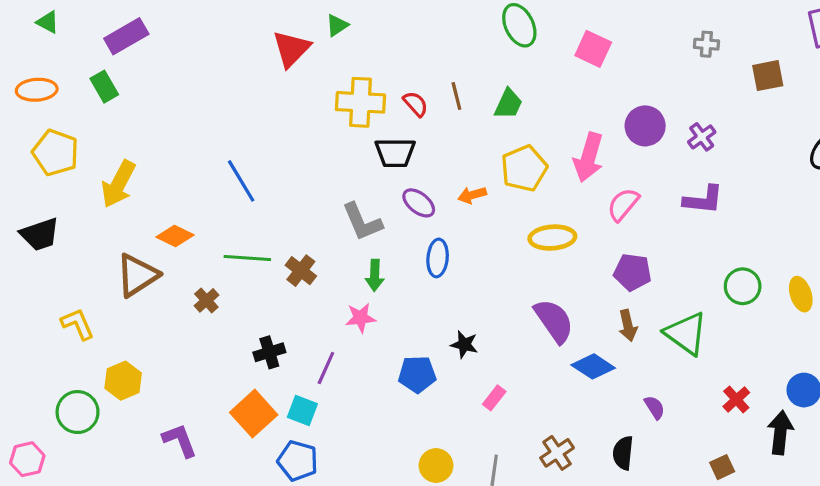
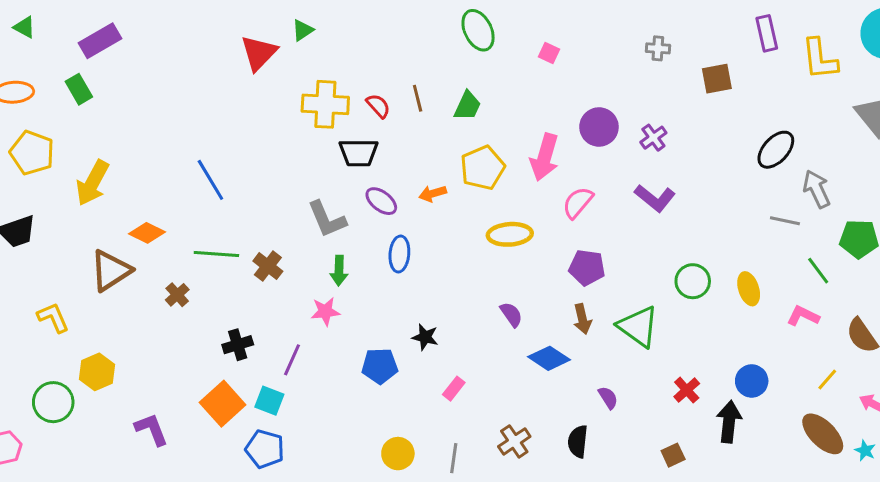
pink square: (593, 49) -> (549, 53), size x0.6
purple L-shape: (703, 200) -> (655, 198), turned 33
purple semicircle: (554, 321) -> (511, 314), size x0.6

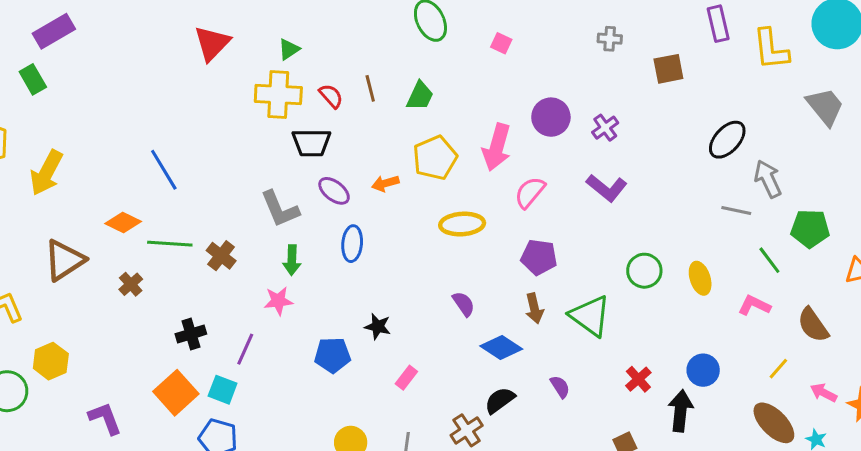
green triangle: (303, 30) -> (289, 49), moved
orange diamond: (147, 233) -> (123, 223), moved
black semicircle: (578, 441) -> (500, 400), moved, turned 48

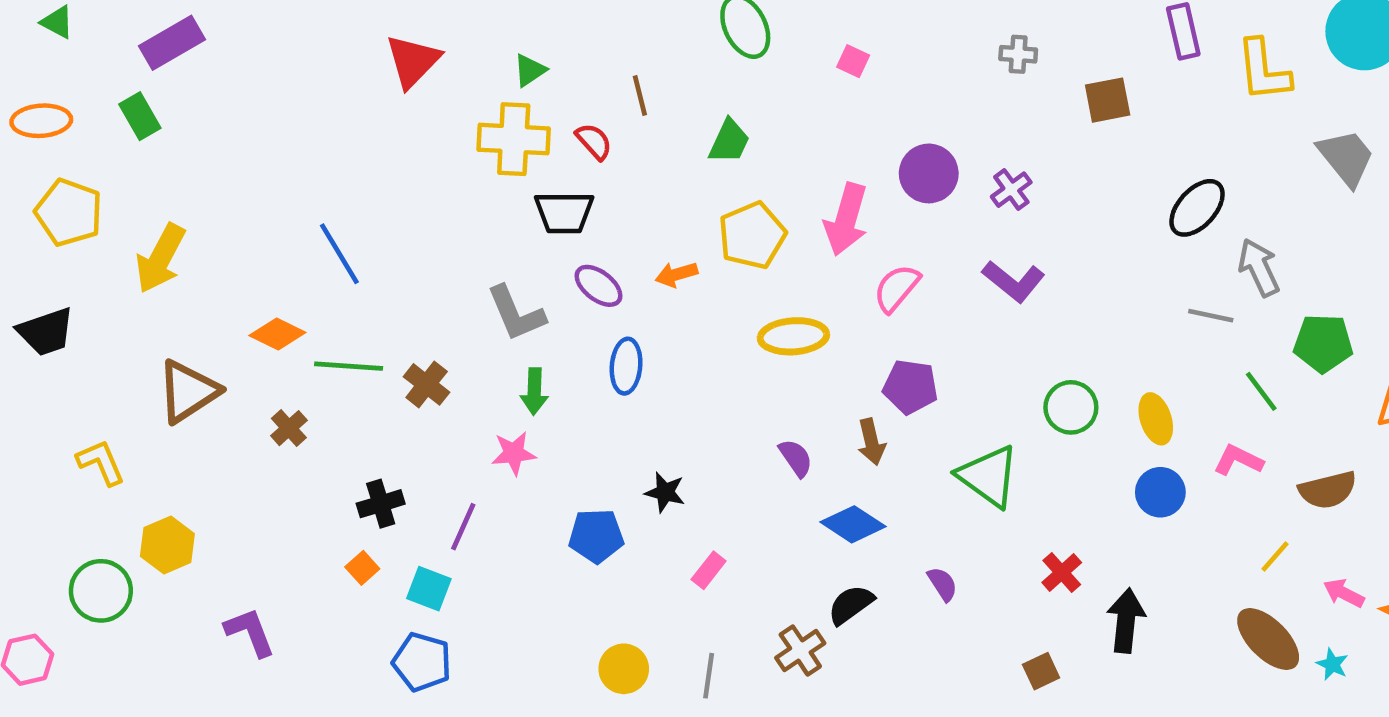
brown line: (370, 88) -> (640, 96), moved
brown arrow: (534, 308) -> (871, 442), moved
brown semicircle: (813, 325) -> (1328, 490), turned -69
blue circle: (703, 370) -> (1160, 492), moved
orange square: (176, 393) -> (362, 568), moved, size x0.5

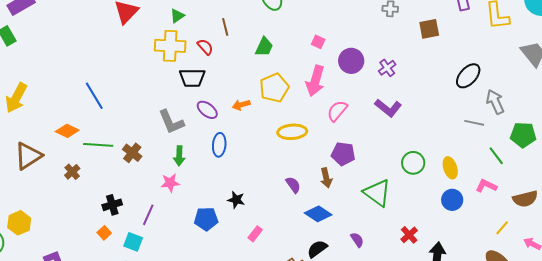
pink square: (853, 61) -> (318, 42), moved

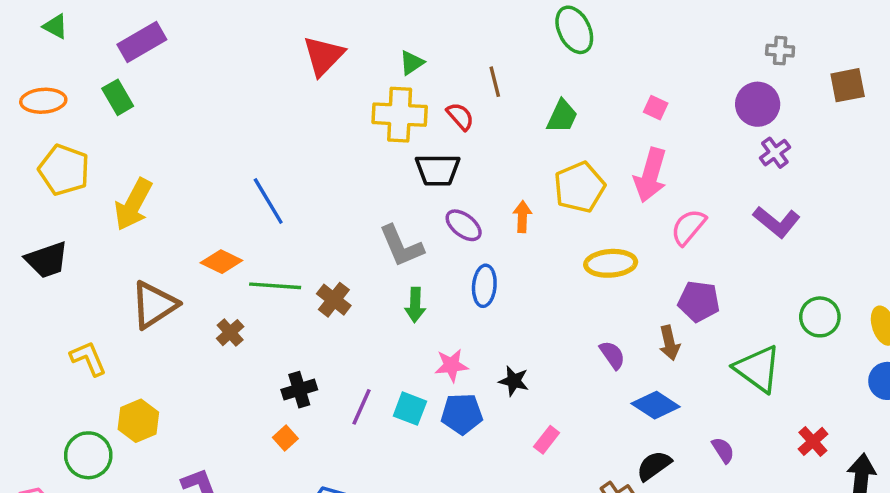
purple circle: (351, 61) -> (758, 104), moved
orange arrow: (241, 105) -> (522, 217), turned 108
pink star: (170, 183) -> (451, 365), moved
cyan square: (133, 242) -> (410, 409), moved

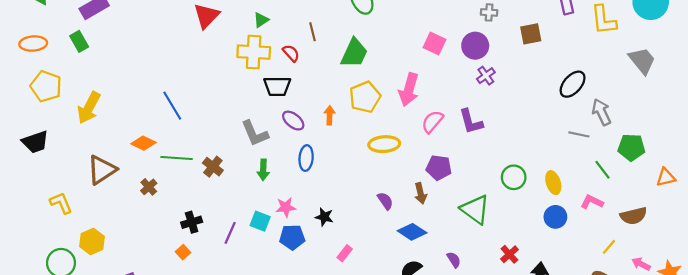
pink square: (656, 108) -> (434, 44), moved, size x1.5
green trapezoid: (562, 116) -> (354, 53), size x1.4
purple L-shape: (777, 222) -> (471, 122), moved, turned 36
cyan square: (410, 409) -> (260, 221), moved

